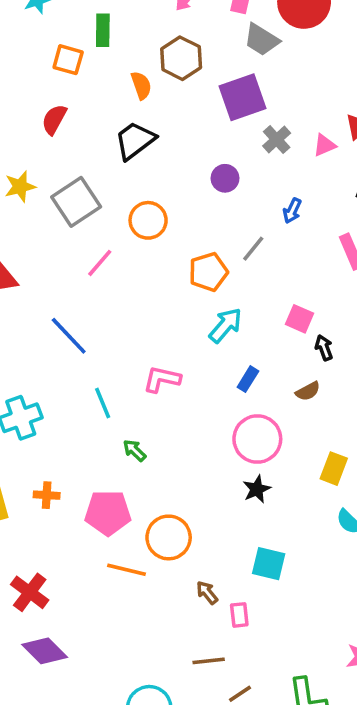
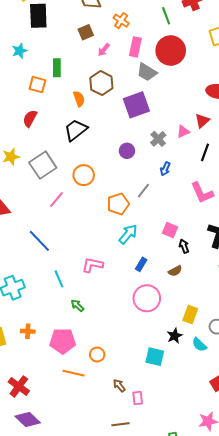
gray cross: (277, 140) -> (158, 139), moved
black star: (257, 489) -> (175, 336), moved
orange circle: (169, 537) -> (97, 355), size x0.6
cyan square: (269, 564) -> (155, 357), moved

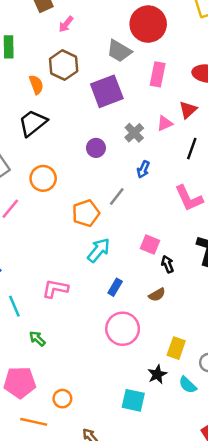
pink rectangle: (135, 47) -> (158, 74), moved

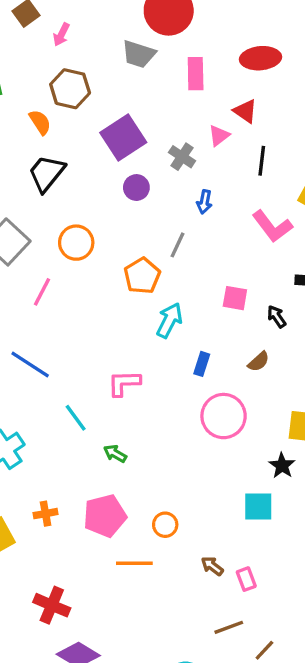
purple square: (107, 91) -> (123, 137), moved
red triangle: (188, 110) -> (245, 111), turned -30
black arrow: (167, 264) -> (277, 317), moved

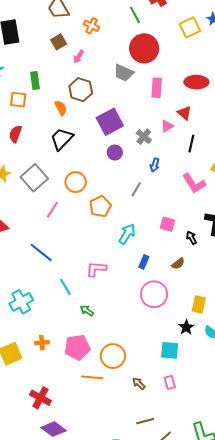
orange pentagon: (142, 276) -> (100, 207), moved
orange circle: (165, 525) -> (113, 356), size x1.6
pink rectangle: (246, 579) -> (170, 382), moved

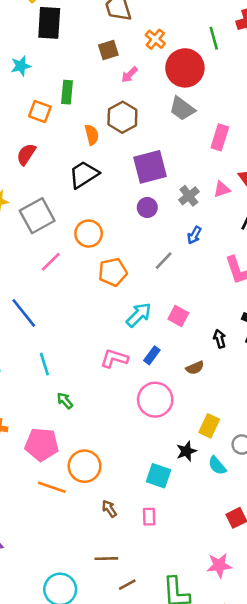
red circle: (144, 48) -> (185, 68), moved
pink square: (168, 224) -> (178, 316), moved
pink L-shape: (96, 269) -> (114, 358), moved

